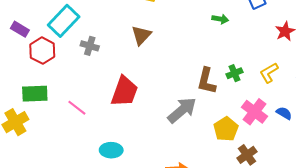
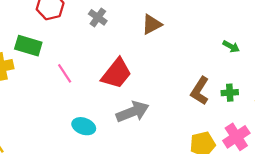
green arrow: (220, 19) -> (231, 46), moved
gray arrow: (182, 110) -> (133, 112), moved

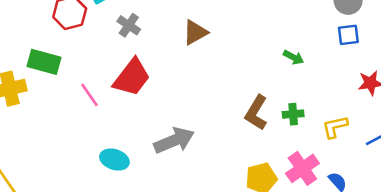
red trapezoid: (116, 73) -> (132, 77), moved

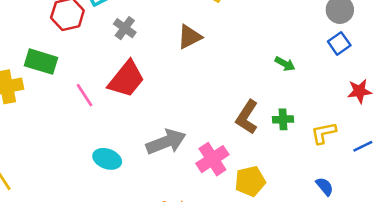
blue square: (348, 35) -> (339, 43), turned -30
pink cross: (302, 168) -> (212, 159), moved

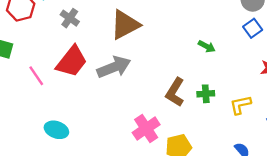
brown triangle: (190, 37) -> (125, 25), size x1.4
gray arrow: (166, 142) -> (114, 67), moved

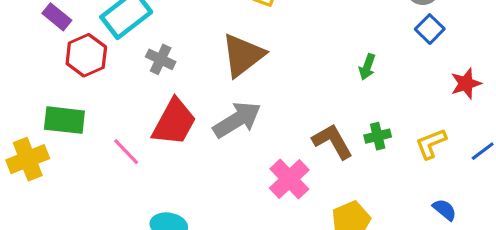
green arrow: (207, 46) -> (367, 67), turned 91
brown L-shape: (175, 92) -> (332, 141), turned 128
pink cross: (146, 129) -> (289, 179), moved

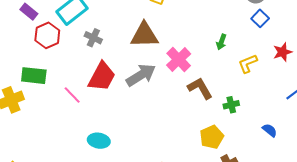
brown triangle: (243, 55) -> (144, 35), turned 36
green cross: (378, 136) -> (231, 105), moved
yellow L-shape: (431, 144) -> (248, 64), moved
pink cross: (289, 179) -> (179, 60), moved

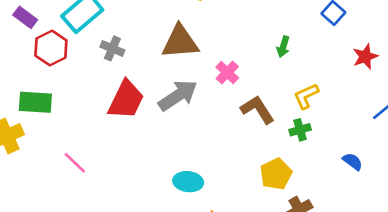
pink cross: (179, 60) -> (227, 73), size x0.7
yellow L-shape: (248, 64) -> (306, 96), moved
pink line: (72, 95) -> (75, 163), moved
cyan ellipse: (99, 141) -> (188, 182), moved

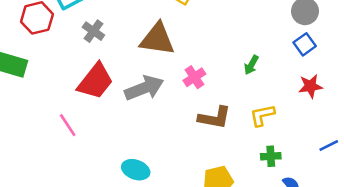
red star: (365, 57) -> (310, 86), moved
brown L-shape: (257, 110) -> (215, 118), turned 120
green cross: (300, 130) -> (271, 156), moved
pink line: (75, 163) -> (68, 125), moved

